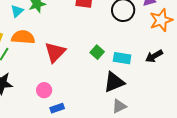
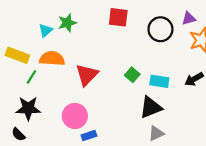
pink circle: (44, 90) -> (75, 116), size x1.5

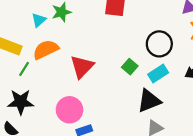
black circle: (160, 29) -> (159, 44), moved
orange semicircle: (52, 59) -> (46, 50), turned -30
cyan rectangle: (159, 81) -> (158, 73), turned -42

